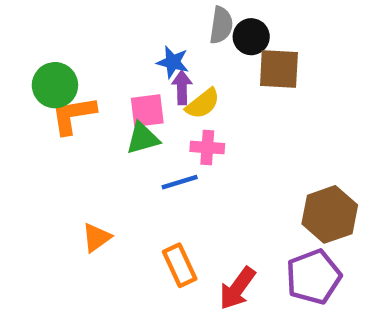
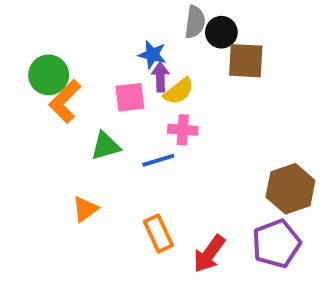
orange L-shape: (73, 115) -> (65, 101), turned -36
green triangle: (143, 138) -> (105, 146), moved

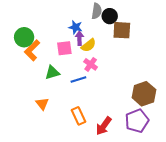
pink cross: (183, 130) -> (91, 64), turned 32
orange triangle: (85, 209) -> (42, 104), turned -32

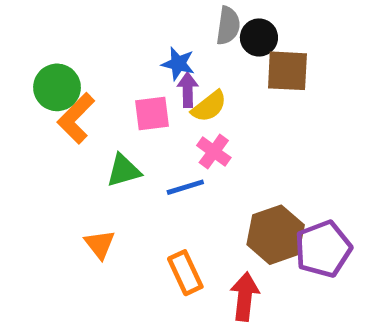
brown hexagon: (144, 94) -> (276, 235), moved
purple pentagon: (137, 121) -> (323, 249), moved
red arrow: (104, 126) -> (245, 296), turned 150

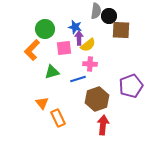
green circle: (57, 87) -> (45, 29), moved
pink cross: (214, 152) -> (90, 64), turned -32
brown hexagon: (276, 235) -> (97, 99), moved
purple pentagon: (323, 249) -> (131, 86), moved
orange rectangle: (185, 273) -> (58, 118), moved

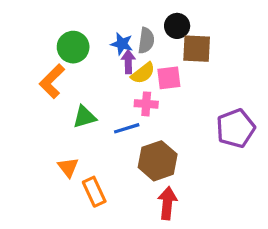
gray semicircle: (96, 11) -> (146, 41), moved
pink square: (64, 48) -> (169, 78), moved
purple pentagon: (131, 86) -> (236, 128), moved

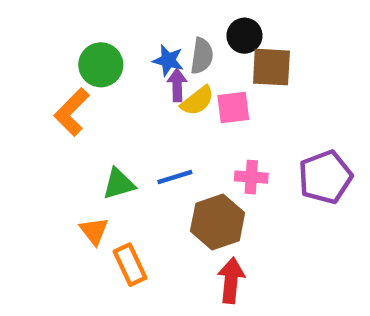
pink cross: (146, 104) -> (251, 177), moved
green triangle: (84, 117) -> (119, 184), moved

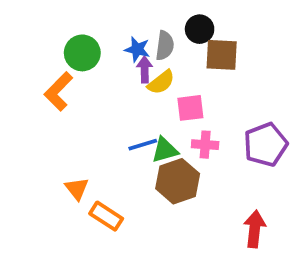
pink square: (233, 107) -> (190, 108), moved
green triangle: (119, 184) -> (165, 150), moved
orange rectangle: (130, 265) -> (106, 216), turned -32
red arrow: (231, 280) -> (255, 229), moved

